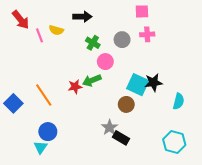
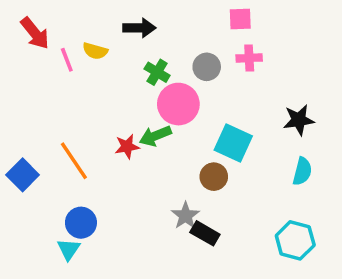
pink circle: (105, 62) -> (178, 104), size x1.5
black star: (153, 82) -> (299, 120), moved

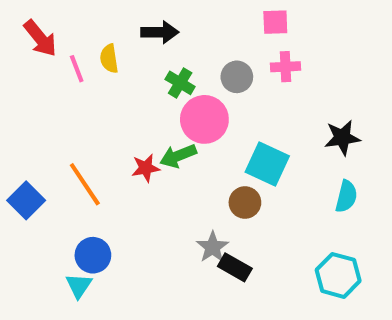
yellow semicircle: (95, 51) -> (109, 59), turned 65

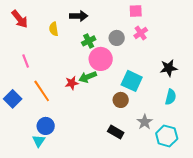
pink cross: (285, 67) -> (141, 33), turned -32
pink line: (77, 69) -> (26, 61), moved
green cross: (180, 83) -> (89, 41), turned 32
gray star: (213, 247) -> (145, 122), moved

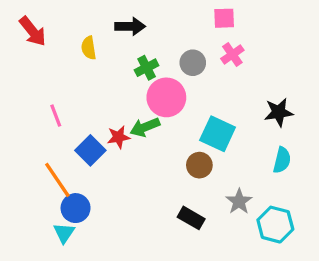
pink line: (26, 61) -> (56, 116), moved
orange line: (42, 91) -> (57, 180), moved
blue square: (13, 99) -> (90, 150), moved

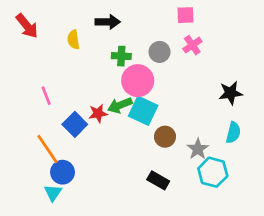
green cross: (147, 68) -> (121, 56), turned 30
cyan square: (218, 134) -> (143, 111), moved
gray star: (239, 201) -> (198, 149), moved
cyan hexagon: (275, 225) -> (213, 172), moved

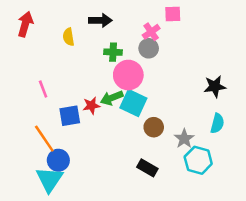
red arrow: (27, 26) -> (25, 24), turned -125
pink cross: (192, 45) -> (151, 32), moved
blue square: (75, 124) -> (70, 116), turned 35
cyan triangle: (53, 193) -> (49, 179), size x1.6

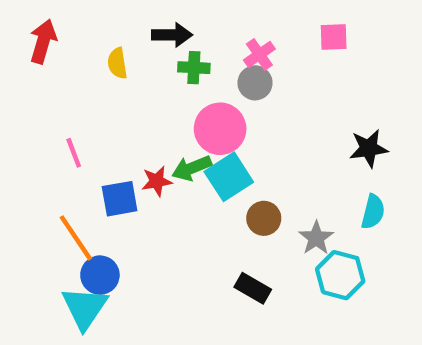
pink square: (173, 14) -> (334, 37), moved
green cross: (113, 52) -> (194, 68), moved
cyan square: (133, 103) -> (229, 177), turned 32

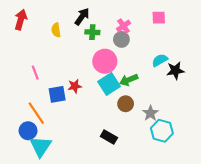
black arrow: (172, 35) -> (82, 17), turned -54
green arrow: (192, 168) -> (129, 80), moved
cyan semicircle: (373, 212) -> (160, 60), moved, turned -133
blue circle: (100, 275) -> (28, 131), moved
black rectangle: (253, 288) -> (109, 137), moved

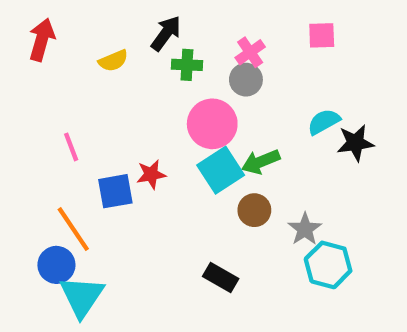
yellow semicircle: (56, 30) -> (113, 61), turned -104

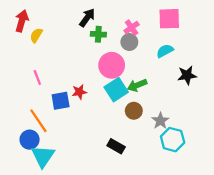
pink square: (322, 35) -> (169, 19), size x1.5
yellow semicircle: (113, 61) -> (36, 35), moved, turned 144
cyan semicircle: (324, 122) -> (165, 51), moved

